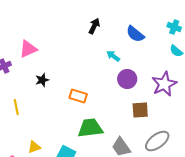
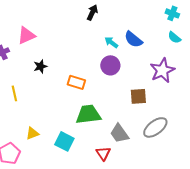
blue semicircle: (135, 34) -> (133, 39), moved
purple circle: (127, 79) -> (110, 65), moved

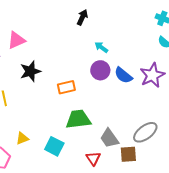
blue semicircle: (133, 39) -> (123, 75), moved
black star: (40, 66) -> (30, 71), size x1.5
orange rectangle: (76, 82) -> (66, 87), turned -30
brown square: (138, 96) -> (128, 154), moved

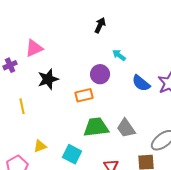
purple circle: (100, 70) -> (100, 74), moved
gray trapezoid: (109, 138) -> (126, 128), moved

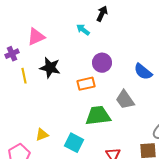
cyan arrow: (119, 55) -> (83, 30), moved
black star: (48, 79) -> (50, 68), turned 30
yellow line: (22, 106) -> (24, 76), moved
gray trapezoid: (126, 128) -> (125, 100), moved

